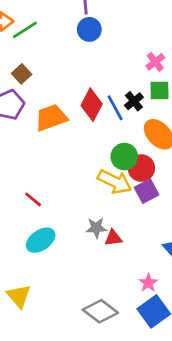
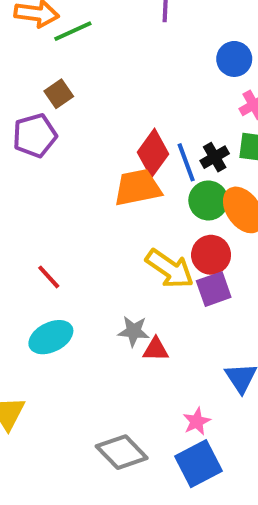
blue circle: (89, 29) -> (234, 59), moved
orange trapezoid: (51, 118) -> (138, 188), moved
green circle: (124, 157) -> (208, 200), moved

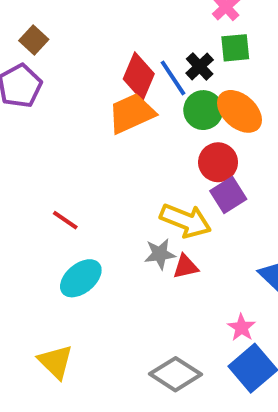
yellow arrow: (170, 269) -> (186, 221), moved

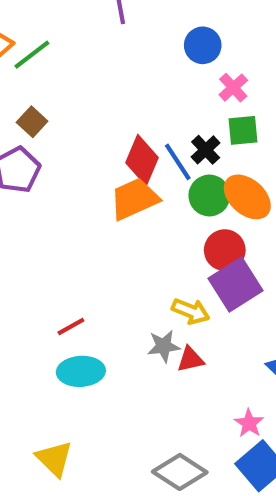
purple square: (228, 195) -> (235, 284), size x1.4
red line: (65, 220) -> (71, 326), moved, turned -64
yellow arrow: (186, 221) -> (191, 311), size x0.7
cyan ellipse: (81, 278) -> (81, 371), turned 36

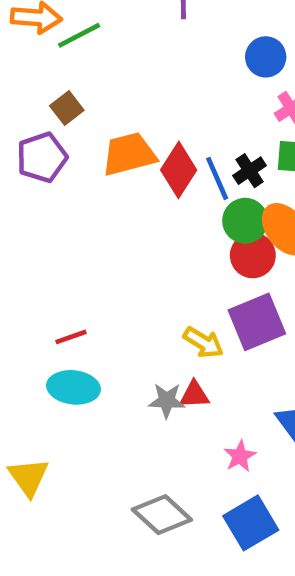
orange trapezoid: (134, 199) -> (129, 154), moved
red circle: (225, 250) -> (253, 255), moved
gray star: (164, 346) -> (167, 400), moved
pink star: (249, 423) -> (240, 456), moved

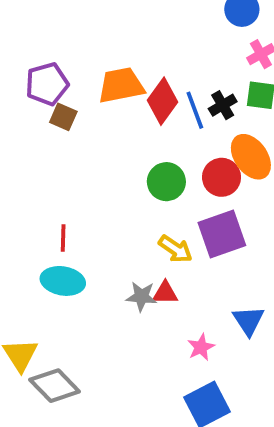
brown square: (67, 108) -> (63, 117), moved, turned -32
green circle: (245, 221) -> (166, 182), moved
red line: (71, 337) -> (63, 238), turned -72
gray diamond: (162, 515) -> (55, 386), moved

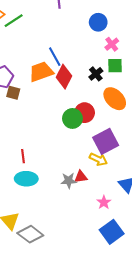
blue line: (195, 110) -> (55, 57), moved
red circle: (222, 177) -> (85, 113), moved
yellow arrow: (175, 249) -> (98, 159), moved

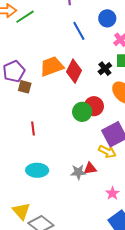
blue line: (55, 57) -> (79, 31), moved
red line: (23, 156) -> (33, 128), moved

